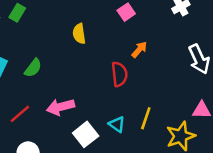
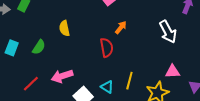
yellow semicircle: (79, 34) -> (64, 28), moved

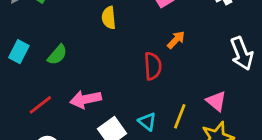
yellow semicircle: (64, 28) -> (109, 18), moved
pink triangle: (173, 71) -> (216, 101), moved, turned 35

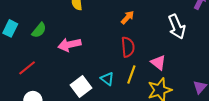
red semicircle: (153, 66) -> (128, 47), moved
pink arrow: (86, 99) -> (69, 45), moved

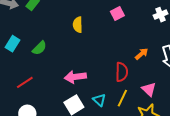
orange arrow: (127, 17) -> (142, 54), moved
pink arrow: (69, 45) -> (75, 77), moved

